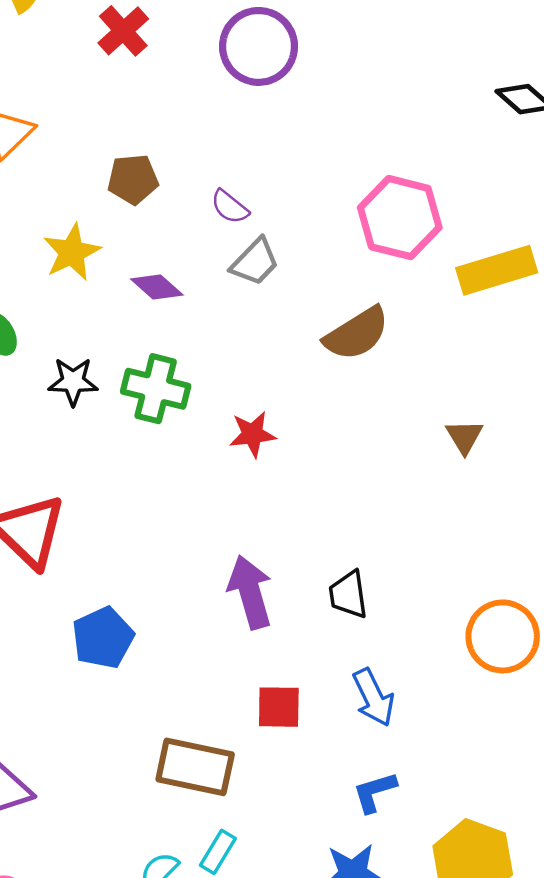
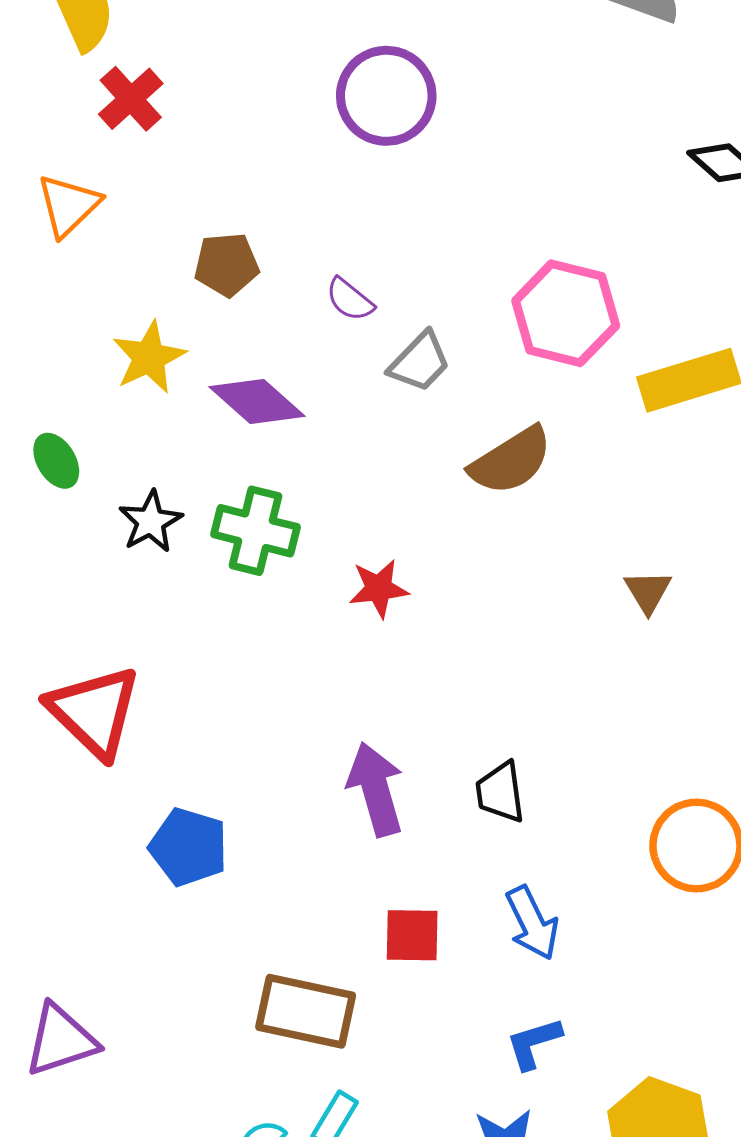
red cross: (123, 31) -> (131, 99), moved
gray trapezoid: (255, 262) -> (420, 362), moved
purple diamond: (157, 287) -> (257, 401), size x1.4
black star: (73, 382) -> (151, 522), turned -30
blue pentagon: (103, 638) -> (189, 847), turned -30

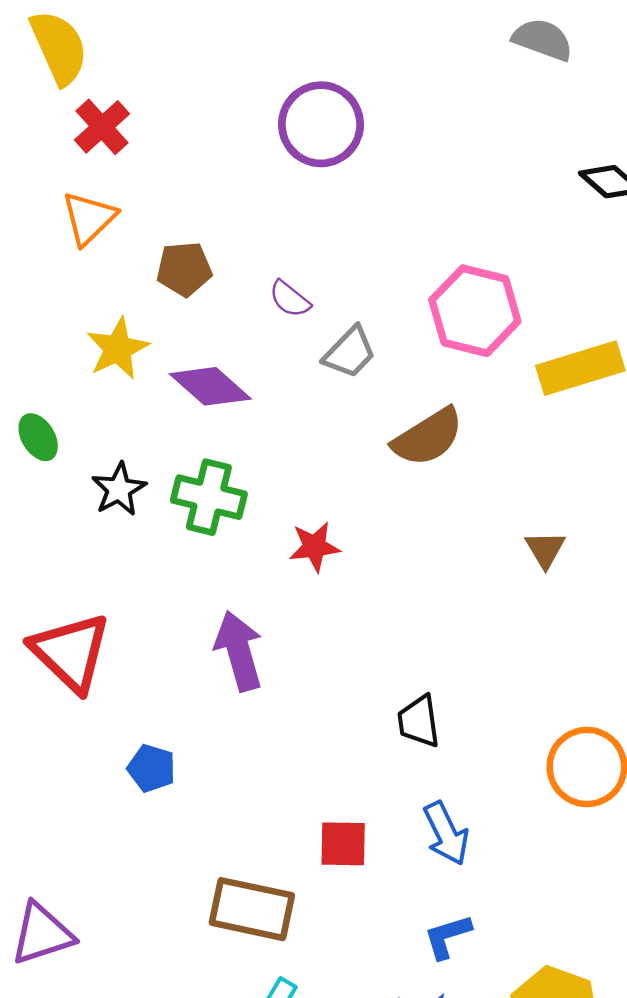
orange triangle: (68, 205) -> (89, 218), moved
purple arrow: (376, 789) -> (239, 651), moved
blue pentagon: (189, 847) -> (152, 768), size x0.7

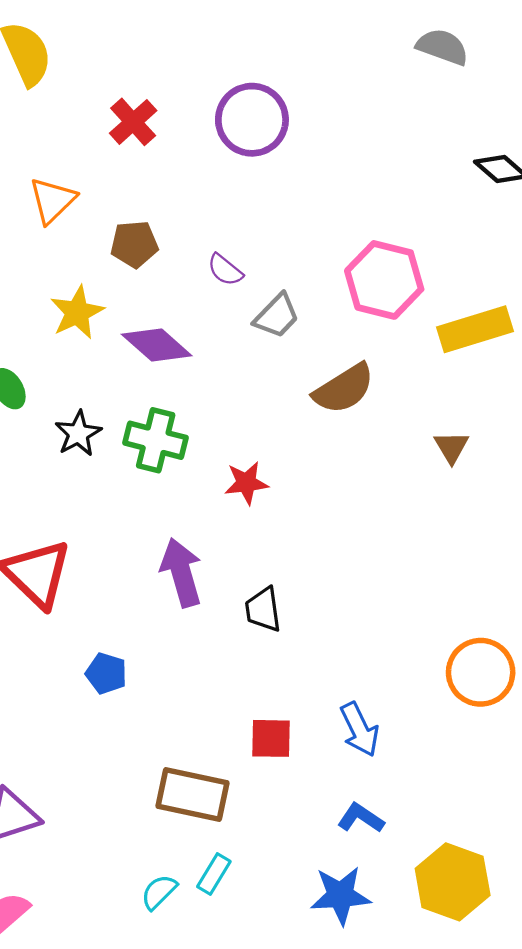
red cross: (102, 127) -> (133, 122), moved
brown triangle: (545, 549) -> (451, 447), moved
black trapezoid: (419, 721) -> (263, 610), moved
blue L-shape: (447, 936) -> (361, 818), turned 51

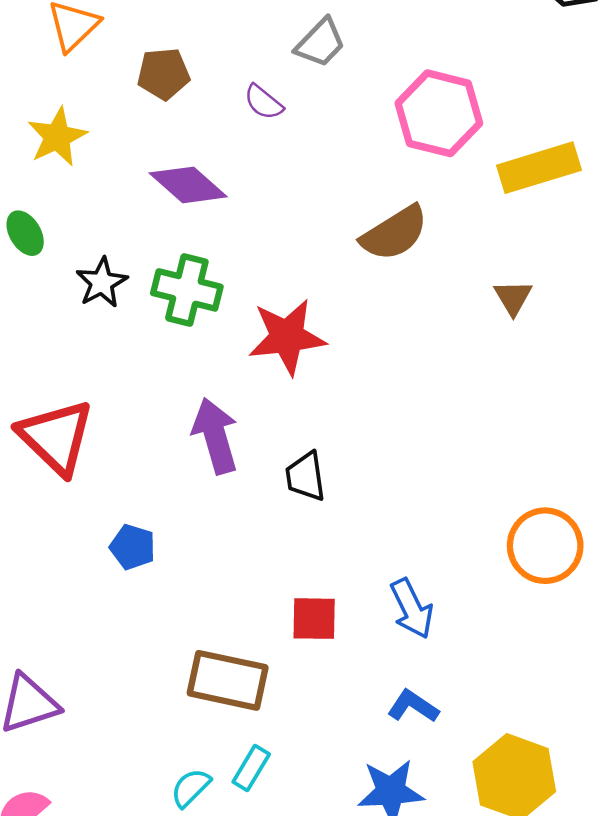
yellow star: (77, 312) -> (57, 137), moved
gray trapezoid: (277, 316) -> (320, 43), moved
red star: (246, 483) -> (287, 337), size x1.6

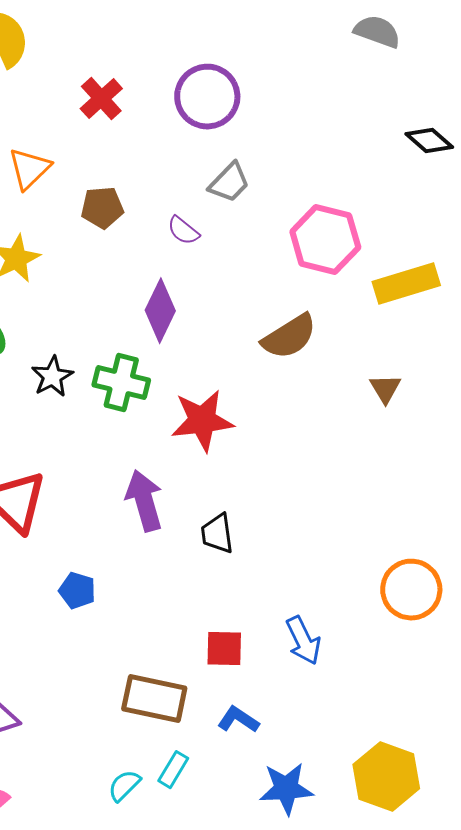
purple diamond: (188, 185) -> (160, 311), moved, turned 74
blue L-shape: (413, 706) -> (238, 720), moved

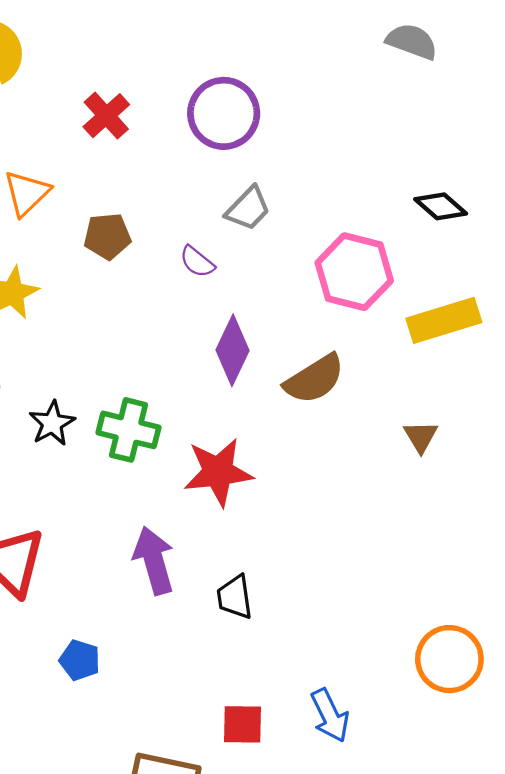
black diamond: (429, 141) -> (441, 206), moved
purple diamond: (160, 311) -> (233, 350), moved

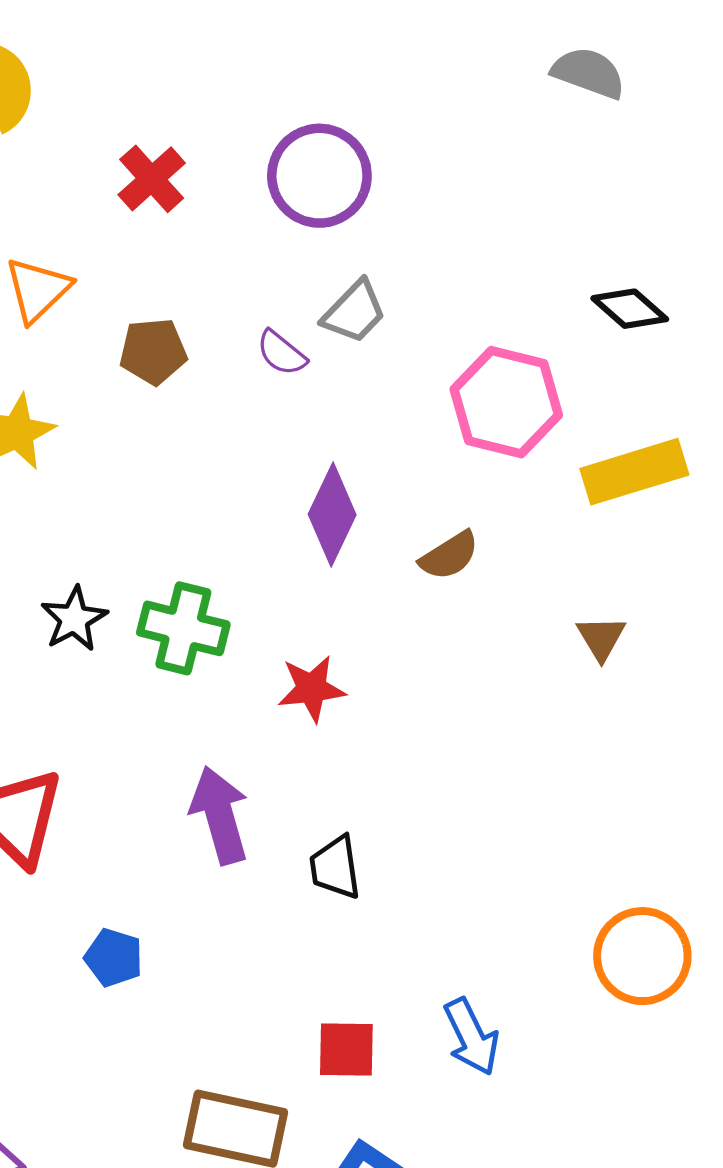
purple semicircle: (197, 262) -> (281, 353), moved
brown semicircle: (314, 379) -> (449, 556), size x0.7
red star: (218, 472) -> (312, 689), size x0.7

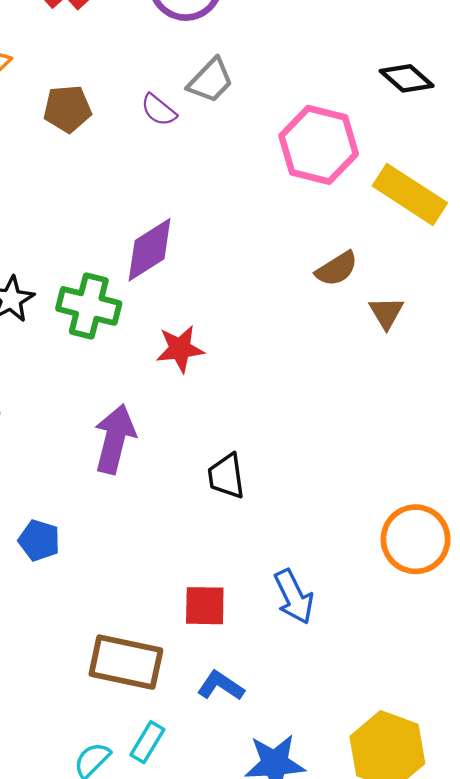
yellow rectangle: (634, 472) -> (410, 194), turned 50
purple diamond: (332, 514) -> (150, 250), moved, turned 32
brown semicircle: (449, 556) -> (337, 269), moved
purple arrow: (220, 815) -> (115, 439), turned 30
black trapezoid: (335, 867) -> (226, 476), moved

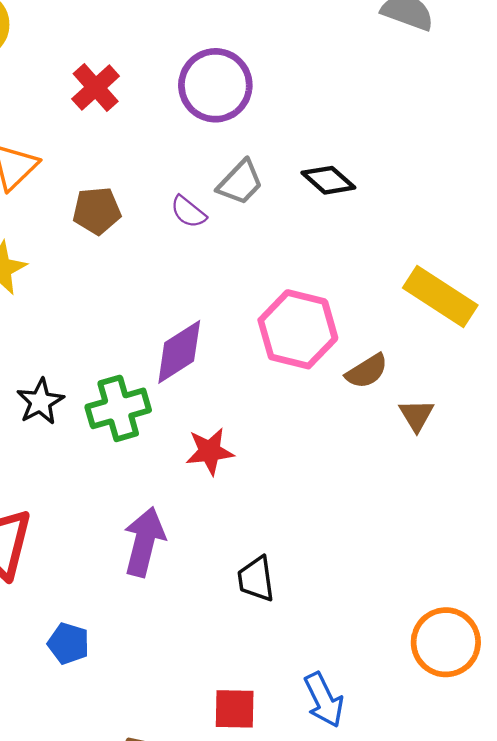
black diamond: (407, 78) -> (328, 180), moved
pink hexagon: (319, 145) -> (298, 329), moved
green cross: (89, 306) -> (118, 408), turned -30

